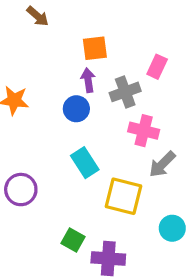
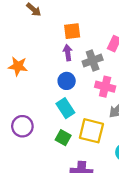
blue circle: (76, 109) -> (67, 81), moved
green square: (73, 240) -> (63, 138), moved

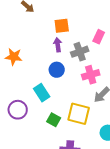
pink cross: (105, 87) -> (91, 75), turned -30
cyan rectangle: (65, 108) -> (42, 93), moved

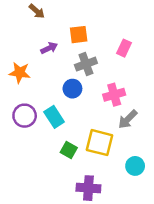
purple arrow: (58, 45) -> (49, 48), moved, turned 72
gray cross: (80, 52) -> (86, 64), moved
purple circle: (18, 110) -> (25, 116), moved

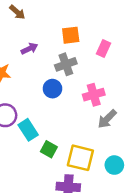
orange square: (79, 35) -> (71, 35), moved
cyan rectangle: (54, 117) -> (28, 130), moved
yellow square: (99, 143) -> (80, 158), moved

